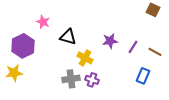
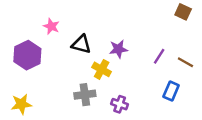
purple star: (110, 41) -> (118, 49), moved
yellow star: (14, 73) -> (21, 104), moved
purple cross: (92, 80) -> (120, 104), moved

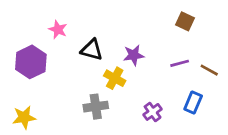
brown square: (183, 12) -> (185, 21), moved
purple line: (159, 56) -> (180, 63), turned 42
purple cross: (120, 104) -> (153, 112), moved, turned 35

